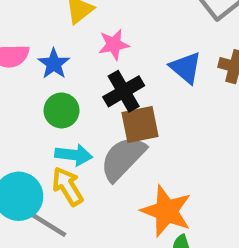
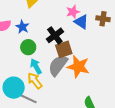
pink star: (114, 45) -> (73, 12), moved
cyan arrow: (74, 155) -> (36, 66), turned -119
orange star: (166, 211) -> (78, 67), moved

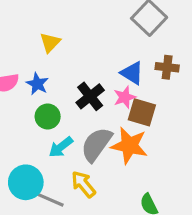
pink star: (73, 12) -> (125, 97), moved
brown square: (64, 49) -> (142, 112), moved, turned 36
cyan arrow: (36, 66) -> (61, 147), turned -98
yellow arrow: (35, 81) -> (83, 184), moved

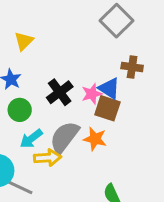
blue triangle: (132, 73) -> (109, 88), moved
orange star: (129, 146) -> (95, 139), size x0.7
yellow arrow: (83, 184) -> (48, 158), moved, turned 124

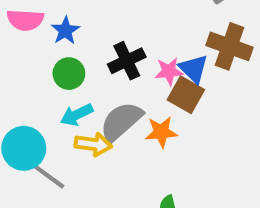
brown cross: (132, 67) -> (230, 46), size x1.5
orange star: (95, 139) -> (161, 132), turned -30

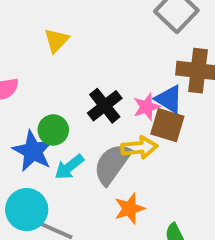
blue star: (65, 31) -> (33, 151), moved, size x1.5
orange star: (161, 132) -> (129, 209), moved
yellow arrow: (93, 144) -> (139, 148), moved

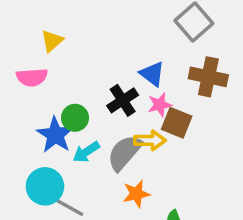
yellow triangle: (56, 40) -> (52, 41), moved
blue triangle: (169, 99) -> (152, 74), moved

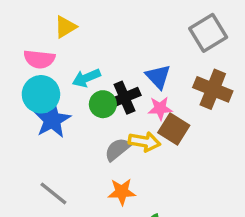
green circle: (75, 118) -> (103, 104), moved
cyan arrow: (86, 152) -> (86, 78), moved
gray semicircle: (125, 153) -> (117, 149), size x0.7
cyan circle: (45, 186) -> (41, 94), moved

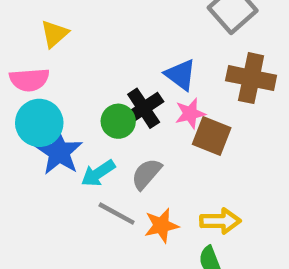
cyan arrow: (86, 78) -> (98, 173), moved
yellow arrow: (144, 142) -> (220, 221), moved
gray line: (53, 193) -> (117, 214), moved

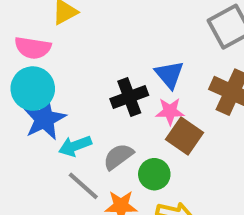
green circle: (118, 121) -> (154, 174), moved

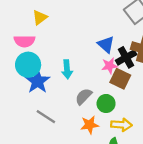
black cross: (129, 97) -> (126, 57), moved
cyan arrow: (75, 146) -> (67, 69), moved, turned -66
gray line: (83, 186) -> (46, 117), moved

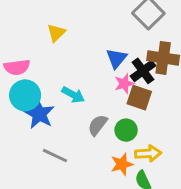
yellow triangle: (40, 17) -> (56, 33), moved
blue triangle: (106, 44) -> (116, 58), turned 36
cyan arrow: (67, 69) -> (73, 95), turned -48
orange star: (90, 125) -> (122, 164), moved

